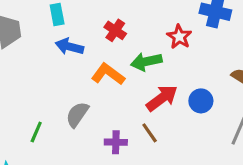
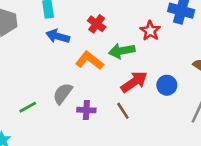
green line: (36, 132) -> (28, 107), turned 36
purple cross: (116, 142) -> (86, 110), moved

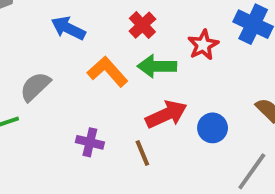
red cross: (97, 24) -> (142, 25), moved
gray semicircle: (63, 94) -> (35, 87), moved

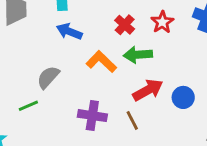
red star: (203, 45) -> (162, 22), moved
purple cross: (90, 142) -> (92, 116), size x1.4

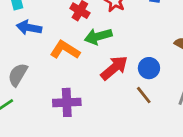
brown line: (132, 120) -> (144, 95), moved

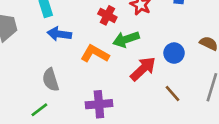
blue circle: (149, 68) -> (174, 53), moved
gray semicircle: (18, 75) -> (51, 80), turned -45

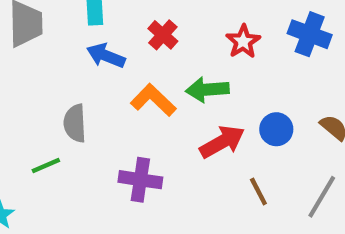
red cross: (107, 15) -> (163, 35), moved

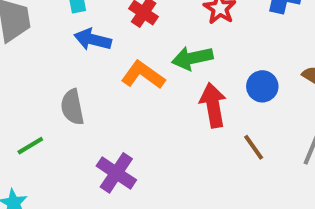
red arrow: (222, 142) -> (213, 105), turned -63
green line: (46, 166) -> (30, 146), moved
purple cross: (140, 180) -> (116, 173), moved, turned 33

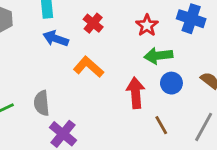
green arrow: (192, 58) -> (158, 56), moved
gray semicircle: (72, 107) -> (42, 103), moved

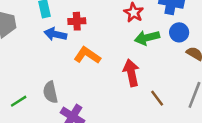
red cross: (93, 23) -> (77, 21), moved, turned -35
blue circle: (171, 83) -> (179, 32), moved

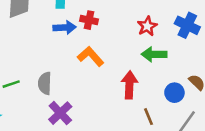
blue circle: (179, 32) -> (174, 93), moved
blue arrow: (55, 34) -> (65, 27), turned 150

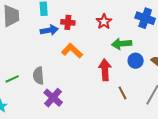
red star: (147, 26) -> (104, 22), moved
blue circle: (174, 93) -> (136, 61), moved

